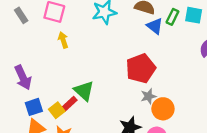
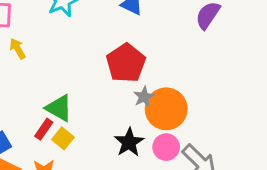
orange circle: (163, 109) -> (166, 109), size x1.4
yellow square: (57, 110) -> (63, 138), moved

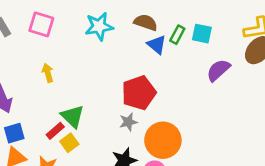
yellow arrow: (18, 49) -> (48, 73), moved
gray star: (144, 97) -> (128, 122), moved

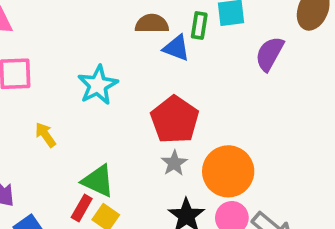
cyan star: (99, 26) -> (98, 85), moved

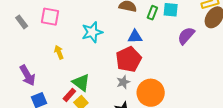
blue triangle: (176, 48) -> (135, 37), moved, turned -35

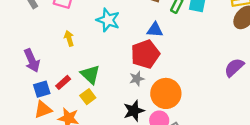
cyan star: (92, 32) -> (108, 20), turned 30
purple semicircle: (186, 36) -> (234, 67), moved
red rectangle: (69, 95) -> (63, 82), moved

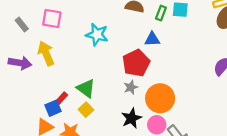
blue triangle: (155, 30) -> (152, 39), moved
yellow arrow: (69, 38) -> (46, 53), moved, size x1.6
purple arrow: (32, 61) -> (20, 63), moved, turned -50
blue square: (42, 89) -> (53, 108), moved

